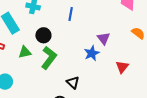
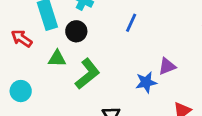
black circle: (43, 35) -> (76, 31), moved
purple triangle: (104, 38) -> (167, 66), turned 32

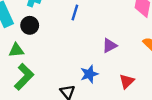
green L-shape: (87, 74) -> (24, 77), moved
blue star: (146, 82) -> (89, 74), moved

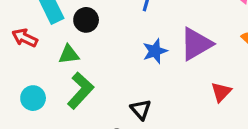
purple triangle: (110, 46) -> (196, 44), size x1.6
blue star: (89, 74) -> (155, 51), moved

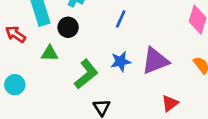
green L-shape: (81, 91) -> (86, 74), moved

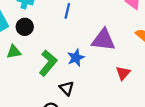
blue star: (121, 61) -> (76, 58), moved
purple triangle: (155, 61) -> (103, 40), turned 40

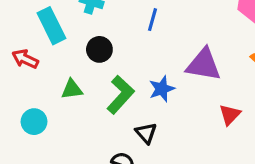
black circle: (25, 27) -> (99, 49), moved
green triangle: (14, 52) -> (72, 89), moved

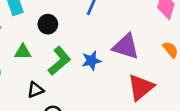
red triangle: (230, 115) -> (141, 87), size x1.6
black triangle: (146, 133) -> (35, 90), moved, turned 42

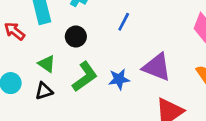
green triangle: (23, 52) -> (47, 64), turned 30
black triangle: (35, 90) -> (44, 91), moved

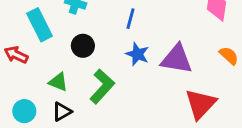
blue star: (119, 79) -> (137, 54), moved, turned -30

